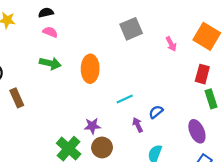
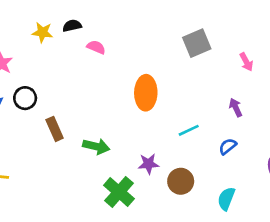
black semicircle: (46, 13) -> (72, 26), moved
green arrow: (50, 63) -> (96, 146), moved
purple arrow: (138, 125) -> (236, 107), moved
brown circle: (102, 147) -> (181, 181), moved

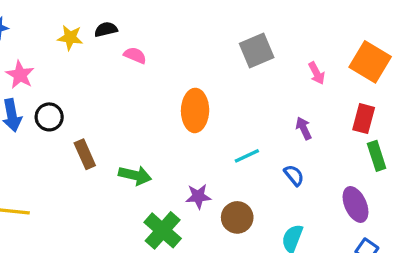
blue semicircle: (228, 146) -> (294, 175), turned 90

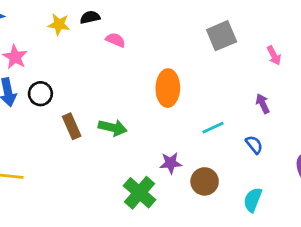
green arrow: (135, 175) -> (113, 128), moved

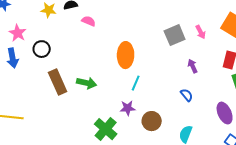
gray square: (222, 36) -> (175, 35), moved
black circle: (40, 94) -> (42, 49), moved
brown rectangle: (72, 126) -> (58, 82), size x1.4
cyan line: (213, 128) -> (136, 83), moved, turned -42

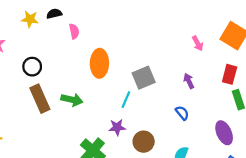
pink semicircle: (89, 21) -> (74, 31), turned 56
gray square: (175, 35) -> (144, 78), moved
black circle: (42, 49) -> (32, 67), moved
orange ellipse: (126, 55) -> (99, 63), moved

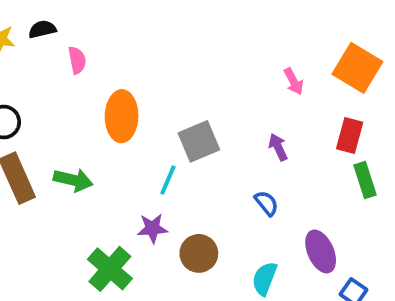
purple ellipse: (224, 133) -> (321, 251), moved

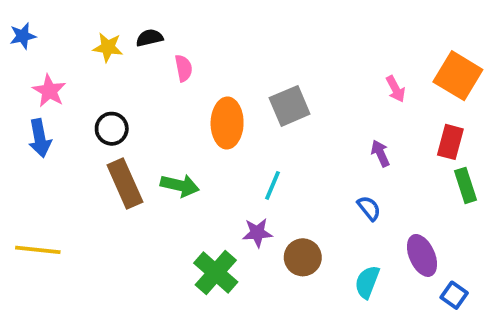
gray square: (199, 141) -> (290, 106), moved

